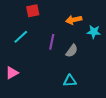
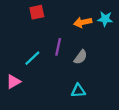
cyan star: (94, 32) -> (105, 19), moved
cyan line: (21, 37) -> (32, 58), moved

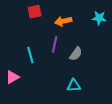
orange arrow: (83, 22) -> (63, 21), moved
cyan line: (32, 58) -> (30, 55), turned -63

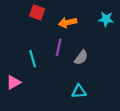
red square: (35, 12) -> (37, 12), turned 32

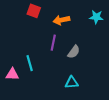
cyan line: (33, 59) -> (30, 63), moved
pink triangle: (13, 82) -> (12, 74), turned 32

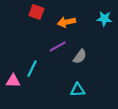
purple line: (53, 43) -> (58, 46), turned 49
cyan line: (30, 63) -> (32, 69), turned 42

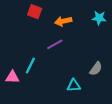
gray semicircle: (80, 56) -> (96, 69), moved

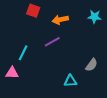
cyan line: (30, 66) -> (23, 53), moved

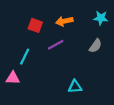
red square: (33, 11) -> (35, 25), moved
gray semicircle: (91, 65) -> (95, 46), moved

